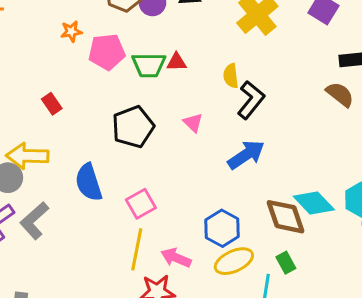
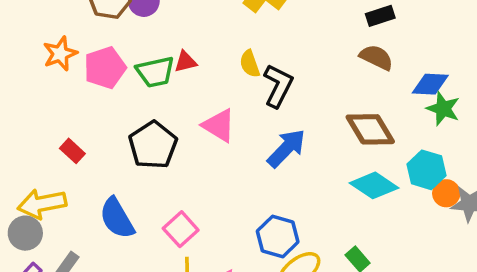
orange star: (71, 31) -> (60, 54), size x1.4
red rectangle: (52, 104) -> (72, 151), moved
pink triangle: (193, 123) -> (219, 125), size x1.5
brown diamond: (285, 217) -> (370, 129), moved

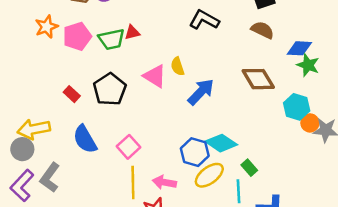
yellow semicircle: (250, 64) -> (178, 66), moved
black L-shape: (278, 86) -> (204, 20), moved, turned -88
red rectangle: (72, 151) -> (72, 94), moved
cyan diamond: (374, 185) -> (221, 143), moved

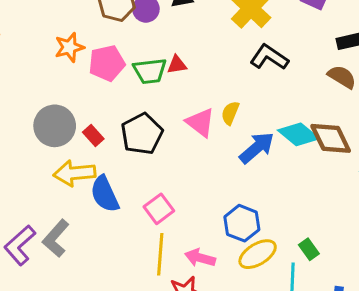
yellow semicircle: (178, 66) -> (230, 113), turned 36
yellow arrow: (34, 129) -> (74, 173), moved
cyan diamond: (221, 143) -> (298, 134), moved
gray circle: (22, 149) -> (55, 126), moved, size x1.4

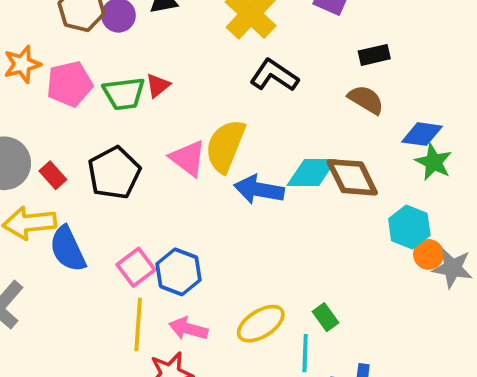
red triangle: (177, 65) -> (158, 85), turned -30
yellow semicircle: (230, 113) -> (225, 146), size x1.8
cyan diamond: (298, 134) -> (312, 172), turned -39
blue arrow: (257, 148) -> (259, 190), turned -129
blue hexagon: (242, 223) -> (179, 272), moved

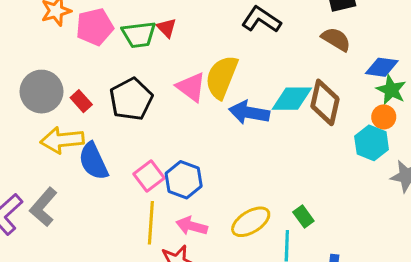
red triangle: (158, 85) -> (167, 28), turned -35
brown diamond: (352, 177) -> (325, 102), turned 39
orange circle: (428, 254) -> (384, 117), moved

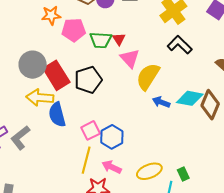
pink triangle: (191, 87) -> (130, 58), moved
red rectangle: (81, 101) -> (56, 75), size x2.0
blue arrow: (249, 113) -> (161, 102), size x0.7

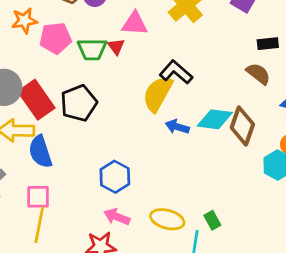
black L-shape: (180, 45) -> (176, 72), moved
pink triangle: (130, 58) -> (135, 24), moved, turned -40
pink square: (91, 130) -> (38, 197), moved, turned 30
yellow line: (86, 160) -> (39, 225), moved
yellow ellipse: (149, 171) -> (167, 219), turned 40

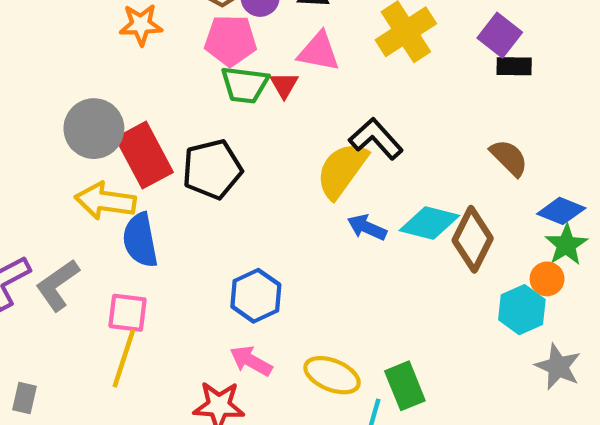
pink pentagon: (55, 38) -> (230, 40), moved
black rectangle: (268, 44) -> (514, 66), moved
green rectangle: (212, 220) -> (405, 386), size x1.5

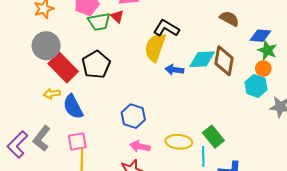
gray circle: (94, 129) -> (46, 46), moved
yellow arrow: (105, 201) -> (52, 94), size x0.6

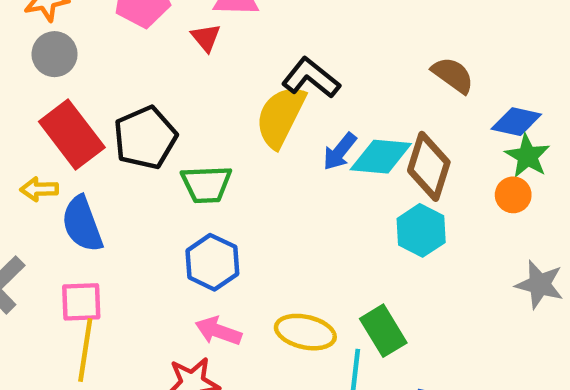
green trapezoid: (99, 22) -> (206, 184), moved
gray circle: (46, 46) -> (55, 54), moved, size x0.7
blue arrow: (174, 70) -> (340, 152), moved, turned -66
cyan hexagon: (256, 86) -> (421, 230), moved

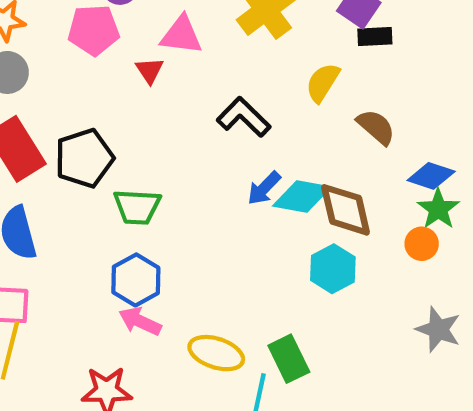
yellow semicircle: (281, 116) -> (323, 83), moved, size x0.7
brown diamond: (429, 166) -> (346, 210), turned -36
pink arrow: (218, 331) -> (140, 321), moved

